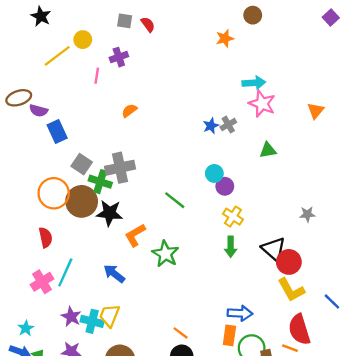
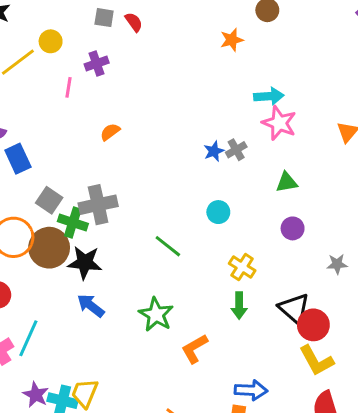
purple circle: (225, 186) -> (293, 228), moved
orange L-shape: (135, 235) -> (195, 349), moved
blue arrow: (114, 274) -> (91, 306), moved

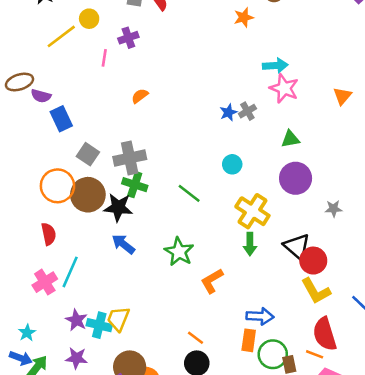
green cross: (73, 222) -> (135, 185), moved
purple circle: (293, 228) -> (296, 178), size x1.6
yellow cross: (242, 267) -> (252, 211), size x1.5

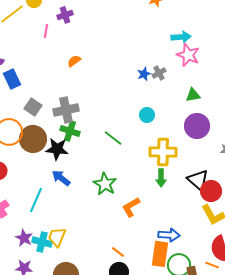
yellow cross: (252, 211) -> (163, 152), turned -32
cyan line: (70, 272) -> (36, 200), moved
orange rectangle: (249, 340) -> (160, 254), size x1.4

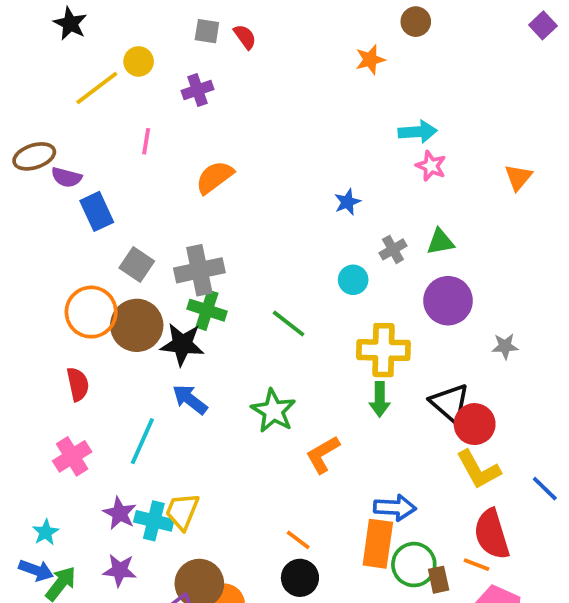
pink line: (46, 31) -> (146, 141), moved
pink star: (188, 55) -> (431, 166), size x0.7
orange semicircle: (74, 61) -> (215, 177), size x1.5
gray cross: (159, 73) -> (393, 249), moved

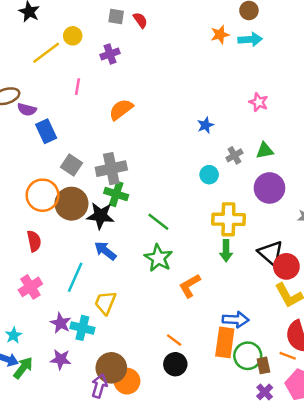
cyan arrow: (418, 132) -> (250, 39), moved
green line: (289, 323) -> (158, 222), moved
yellow trapezoid: (182, 511) -> (105, 303), moved

